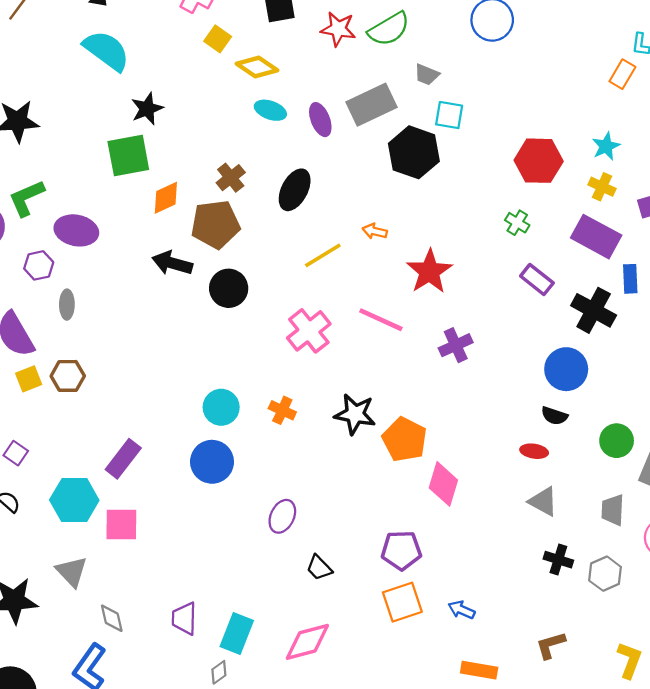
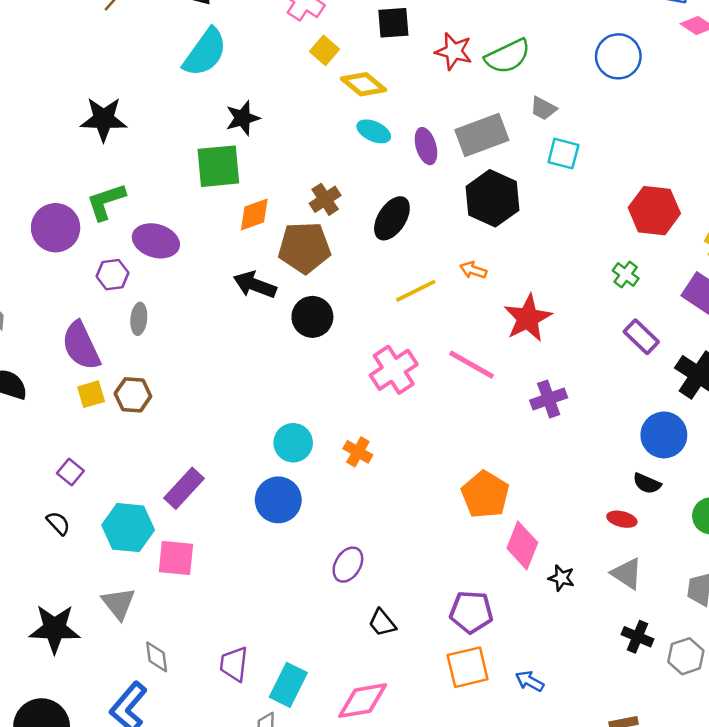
cyan semicircle: (106, 51) -> (205, 52), turned 84
black hexagon: (414, 152) -> (493, 198), moved
black star: (355, 414) -> (561, 578), moved, size x0.6

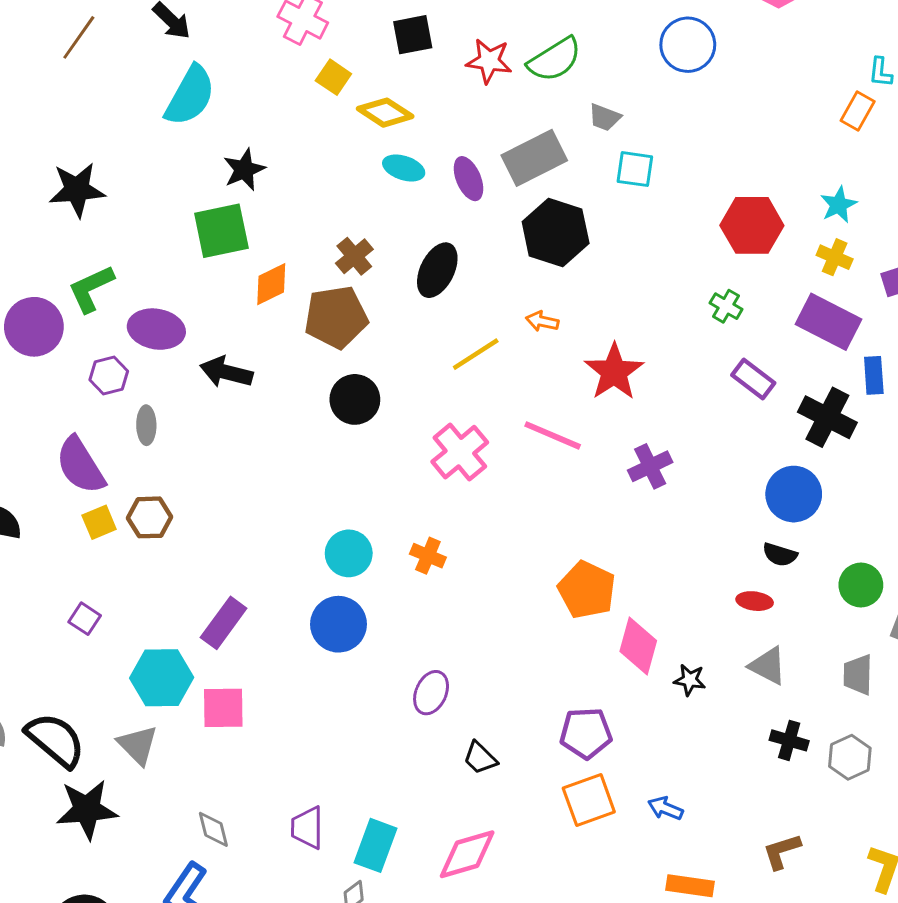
black arrow: (255, 285) -> (226, 372), moved
black semicircle: (58, 523) -> (55, 740), moved, size x2.0
gray triangle: (119, 603) -> (138, 745), moved

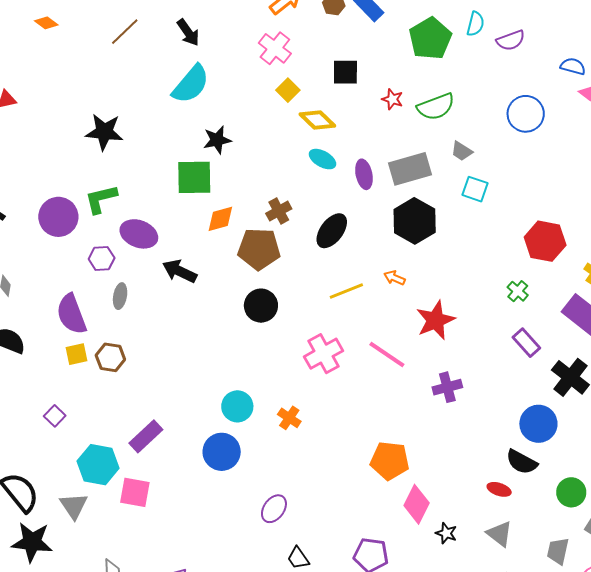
red star: (489, 61) -> (392, 99), size x0.7
black semicircle: (780, 555) -> (522, 462), size x1.4
orange pentagon: (587, 590) -> (390, 461), turned -30

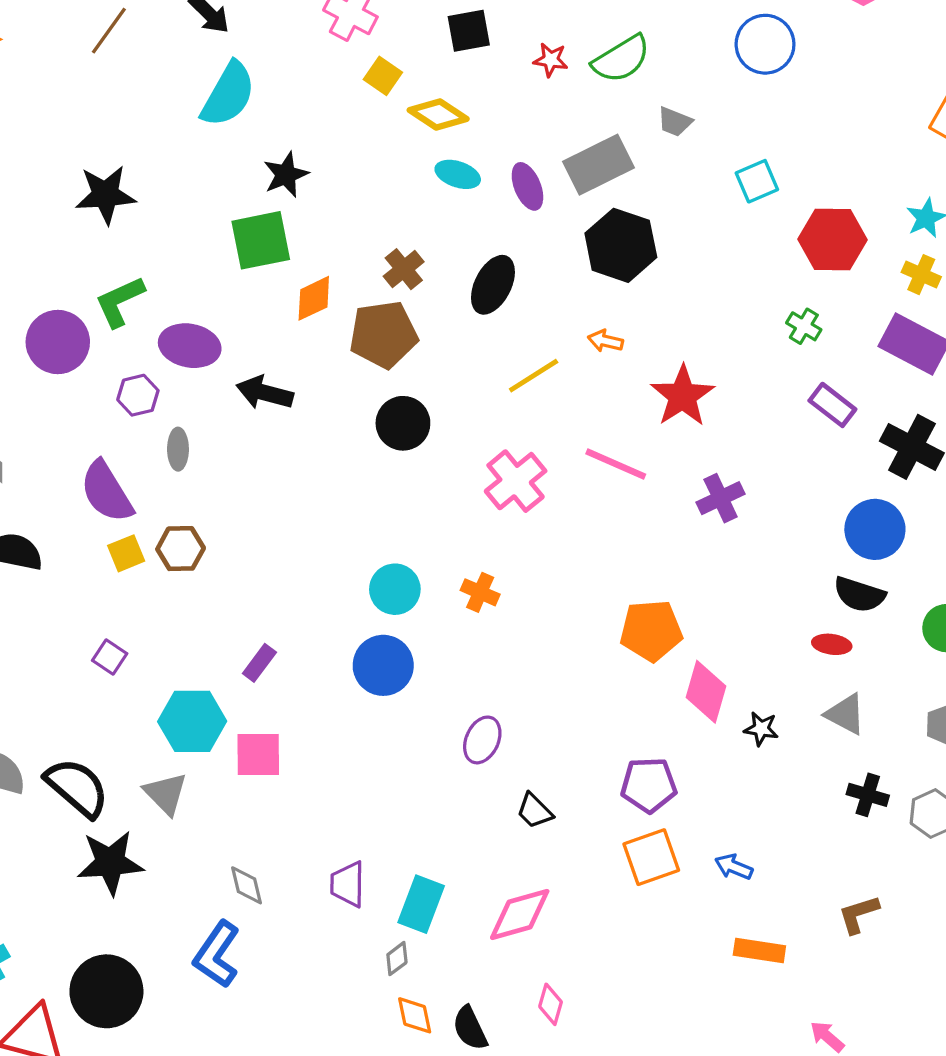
cyan square: (475, 189) -> (757, 181), moved, turned -32
purple rectangle: (146, 436) -> (259, 663), size x0.7

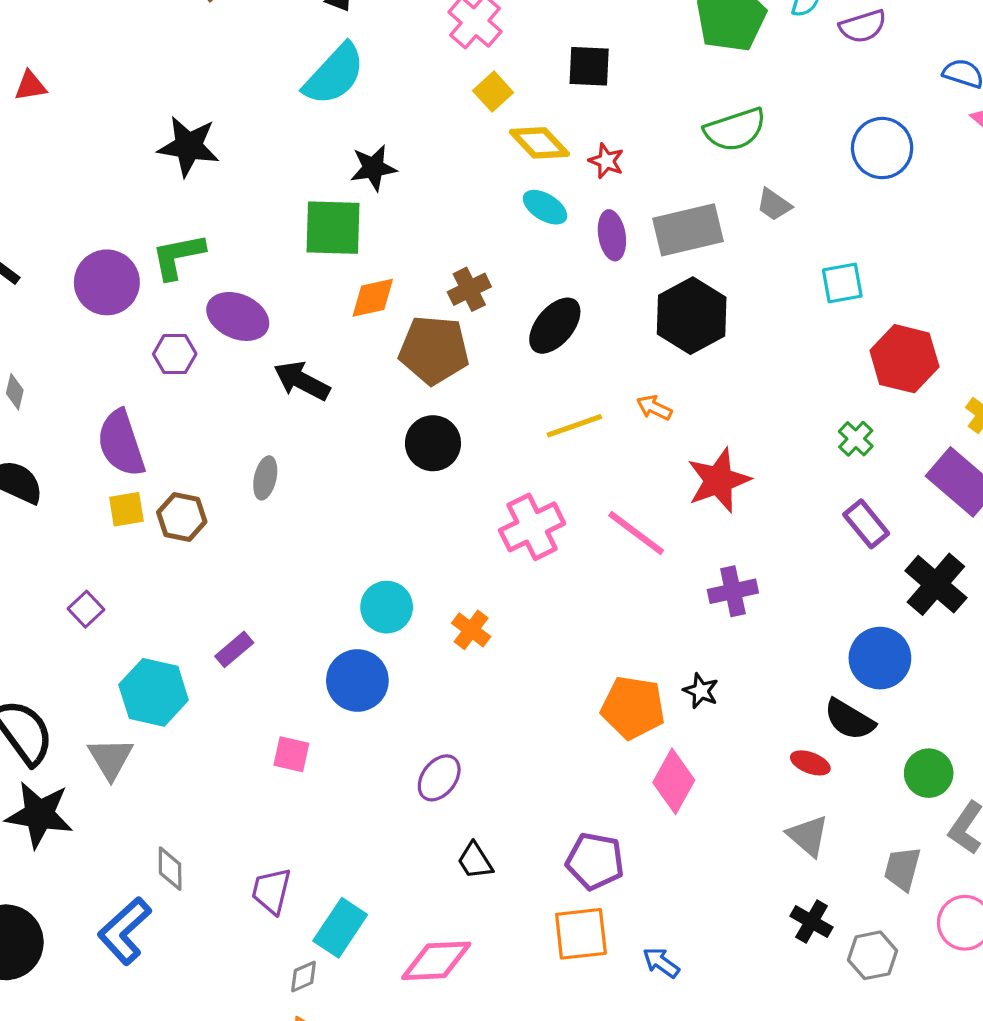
red star: (551, 60) -> (606, 161), moved
gray ellipse: (178, 449) -> (265, 478), moved
black star: (761, 729) -> (701, 691), moved
pink square: (258, 754) -> (291, 754), moved, size x0.7

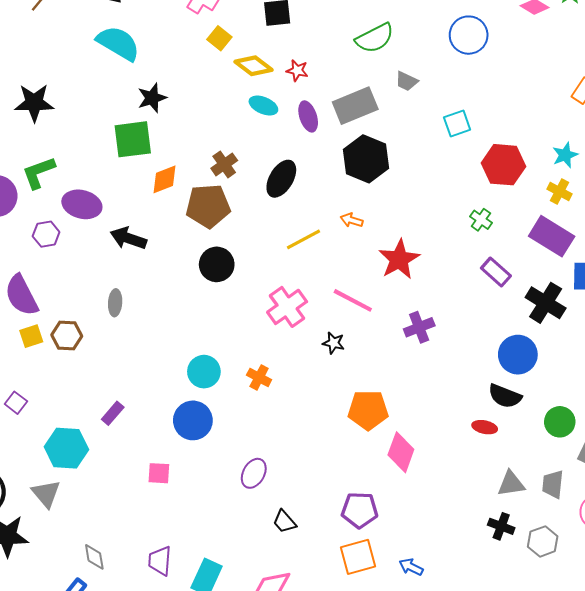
cyan semicircle: (334, 74) -> (118, 43), turned -93
black star: (701, 691) -> (333, 343), moved
gray triangle: (808, 836) -> (511, 484), moved, turned -40

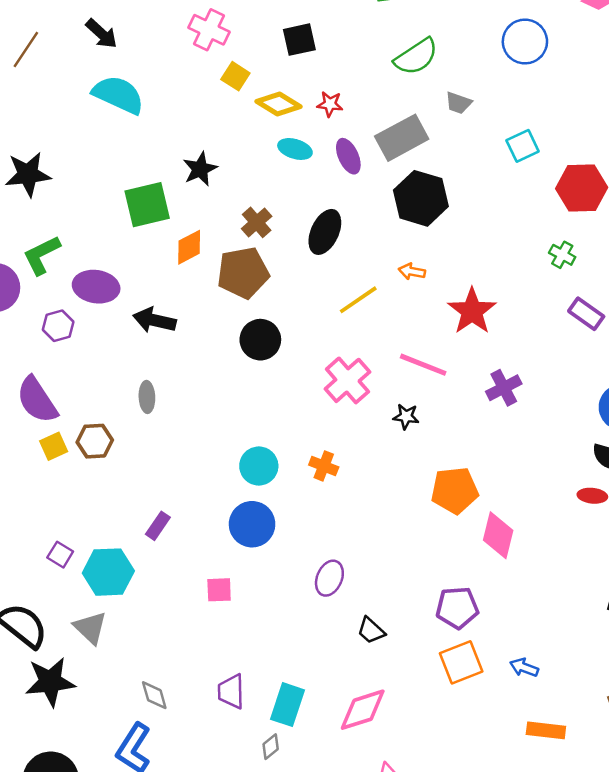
black star: (152, 98) -> (200, 169), moved
purple square: (16, 403) -> (60, 555), moved

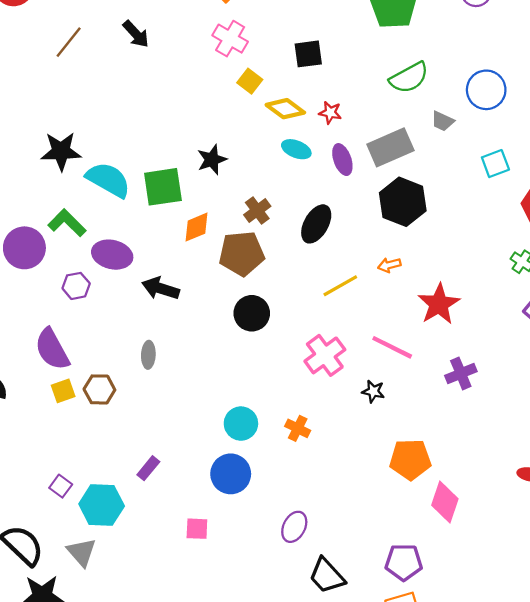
blue circle: (525, 42) -> (486, 90), moved
cyan semicircle: (118, 95) -> (108, 180), moved
green L-shape: (42, 255) -> (67, 223), turned 66
orange arrow: (412, 271) -> (389, 265), turned -30
black trapezoid: (371, 631) -> (327, 576), size x1.5

